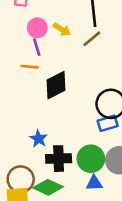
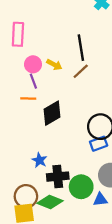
green circle: (91, 159) -> (81, 187), moved
blue triangle: (94, 183) -> (100, 200), moved

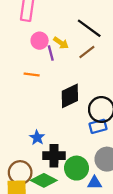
black line: (81, 48) -> (89, 28), turned -50
purple line: (33, 81) -> (51, 53), moved
black diamond: (52, 113) -> (70, 96), moved

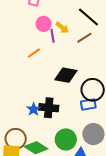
orange line: (32, 74) -> (34, 53), turned -48
black diamond: (70, 96) -> (66, 75), turned 30
black cross: (54, 156) -> (49, 108), moved

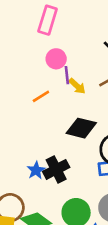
yellow arrow: (62, 28) -> (77, 86), moved
black cross: (49, 108) -> (56, 169), turned -36

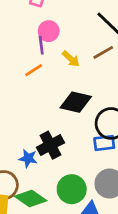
purple line: (67, 75) -> (41, 45), moved
blue star: (36, 170) -> (28, 158), moved, turned -30

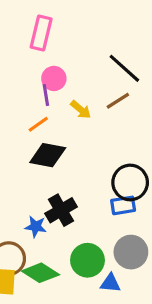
black diamond: (76, 102) -> (48, 155), moved

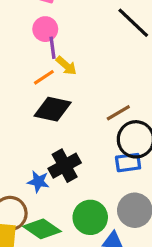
pink circle: (54, 78) -> (45, 29), moved
brown line: (118, 101) -> (118, 113), moved
yellow arrow: (81, 110) -> (66, 66), moved

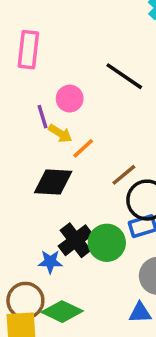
pink circle: (45, 29) -> (70, 99), moved
orange line: (44, 77) -> (83, 148), moved
green circle: (90, 217) -> (107, 243), moved

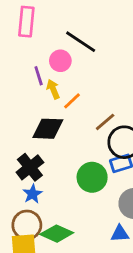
black line: (124, 76) -> (81, 42), moved
yellow arrow: (60, 133) -> (53, 89), turned -144
black cross: (76, 240) -> (30, 167), moved
blue star: (50, 262) -> (32, 194), moved, turned -30

